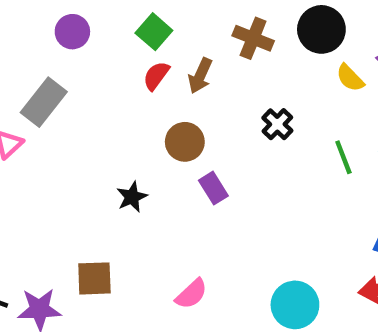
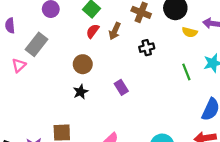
yellow semicircle: (350, 78) -> (190, 32), turned -32
black cross: (277, 124) -> (147, 48), moved, turned 32
brown circle: (185, 142) -> (83, 64), moved

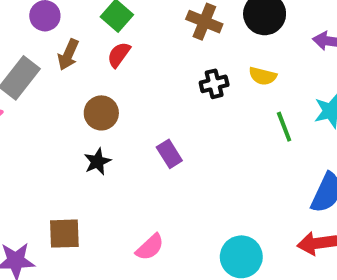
brown arrow: (115, 31) -> (68, 55), moved
yellow semicircle: (190, 32) -> (263, 76), moved

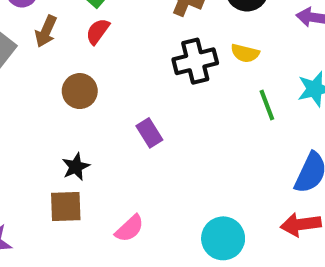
black cross: (214, 84) -> (195, 61), size x1.5
black star: (97, 162) -> (76, 167), moved
brown square: (64, 234) -> (66, 207), moved

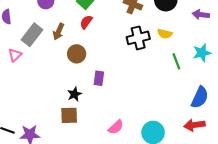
brown arrow: (46, 31) -> (59, 32), moved
purple rectangle: (149, 133) -> (99, 78), moved, turned 40
pink semicircle: (130, 228) -> (116, 127), moved

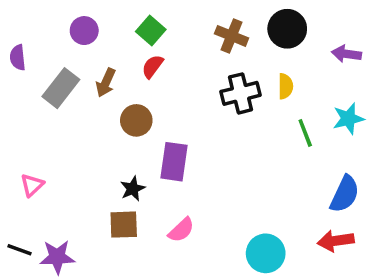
yellow semicircle: (165, 34) -> (285, 86), turned -104
pink triangle: (15, 55) -> (32, 185), moved
purple rectangle: (99, 78) -> (174, 162), size x1.5
pink semicircle: (116, 127) -> (181, 230), moved

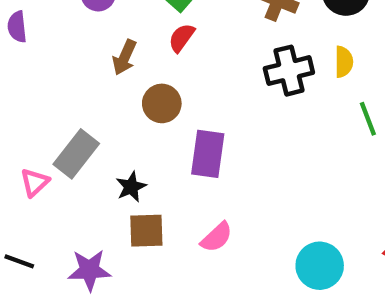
gray rectangle: (61, 88) -> (76, 154), moved
black star: (133, 189) -> (131, 187), moved
purple star: (57, 257) -> (89, 270), moved

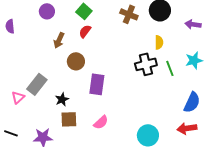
black cross: (289, 71) -> (146, 64), moved

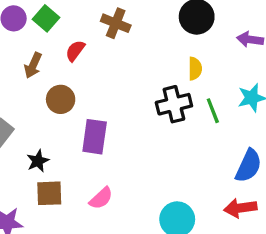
green square: (84, 11) -> (46, 18), moved
brown cross: (129, 14) -> (116, 23), moved

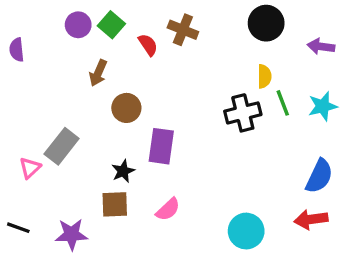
red semicircle: (75, 51) -> (148, 45), moved, turned 110
green line: (213, 111) -> (283, 103), moved
black star: (38, 161) -> (123, 171), moved

